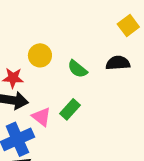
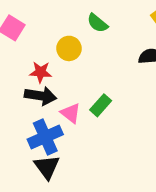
green semicircle: (77, 69) -> (97, 23), moved

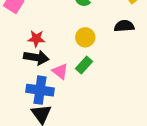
yellow circle: (69, 48) -> (85, 37), moved
blue cross: (45, 137) -> (40, 90), turned 32

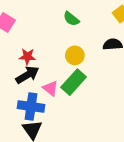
black arrow: (36, 57) -> (27, 75), turned -40
green rectangle: (84, 65) -> (74, 82), size x1.5

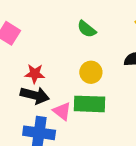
black arrow: (27, 75) -> (35, 95), turned 45
green rectangle: (74, 82) -> (89, 104), turned 50

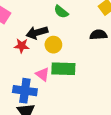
yellow circle: (91, 72) -> (53, 45), moved
black arrow: (35, 95) -> (37, 33), moved, turned 150

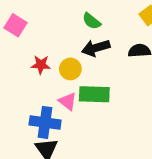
black arrow: (37, 33) -> (96, 48), moved
yellow circle: (53, 45) -> (70, 69), moved

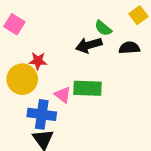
green semicircle: (91, 21) -> (103, 28), moved
yellow circle: (70, 69) -> (22, 79), moved, size x1.5

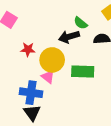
yellow circle: (22, 79) -> (52, 60), moved
green rectangle: (88, 88) -> (83, 72), moved

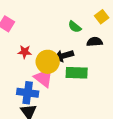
black arrow: (69, 37) -> (64, 56), moved
pink triangle: (48, 77) -> (44, 78), size x1.5

